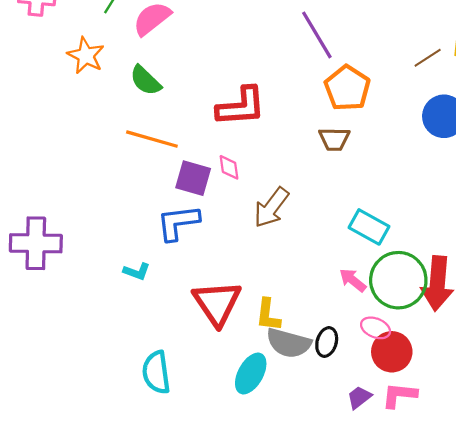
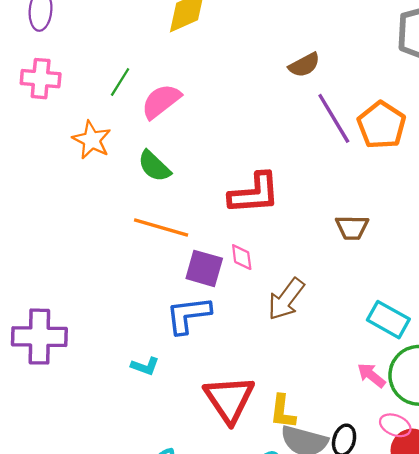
orange pentagon: (347, 88) -> (382, 125), moved

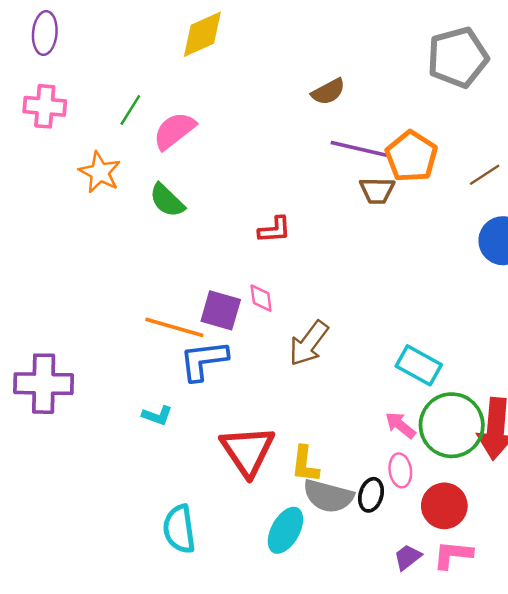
purple line: (334, 118) -> (360, 149), turned -46
red L-shape: (254, 193) -> (274, 230), size x0.6
orange line: (161, 227) -> (174, 327), moved
brown trapezoid: (352, 227) -> (377, 191), moved
pink ellipse: (395, 425) -> (400, 470), moved, turned 60

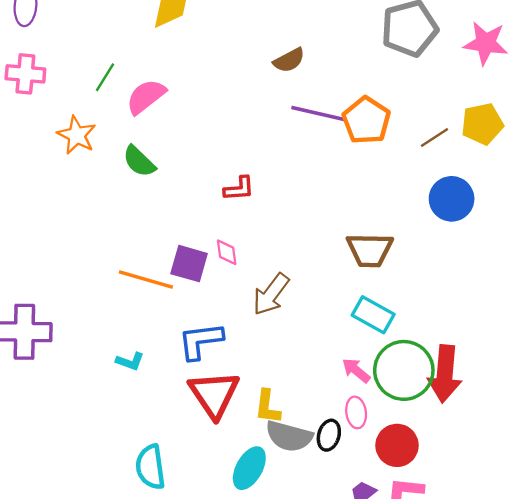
brown trapezoid: (377, 191) -> (370, 250), moved, size x1.4
blue L-shape: (204, 360) -> (200, 341), moved

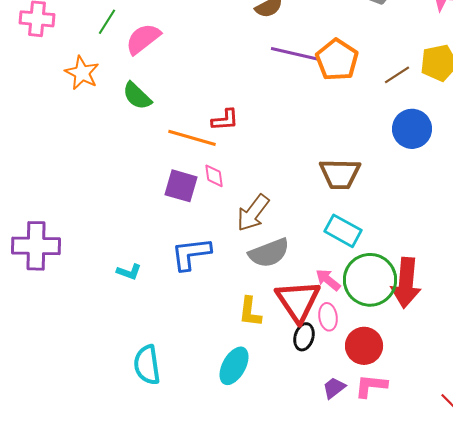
orange line: (146, 280) -> (192, 138), moved
red triangle: (214, 394) -> (298, 301), moved
gray semicircle: (289, 436) -> (269, 253), moved, turned -36

